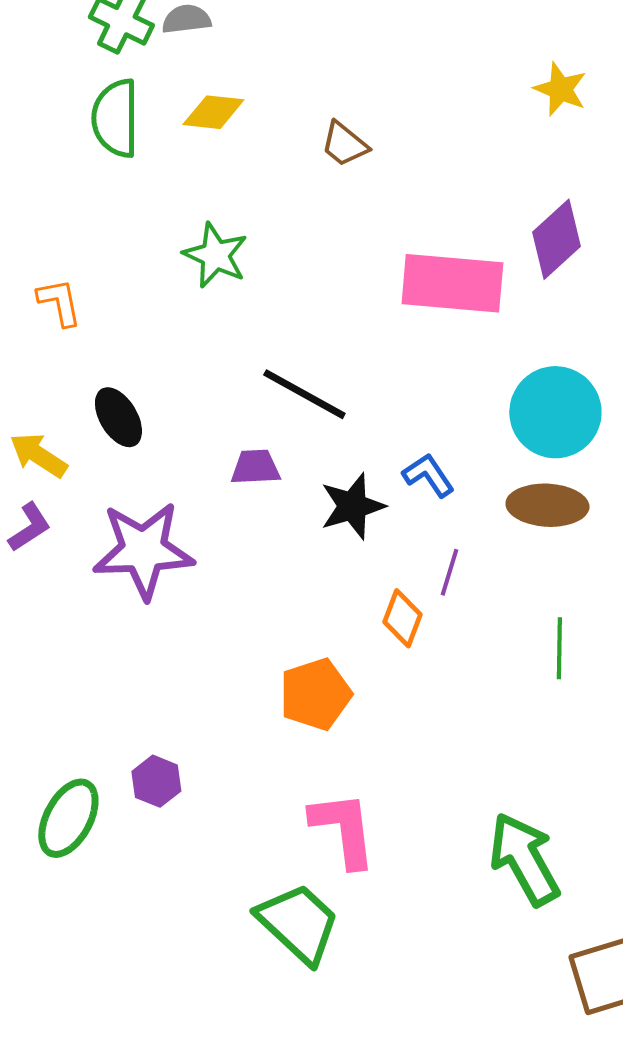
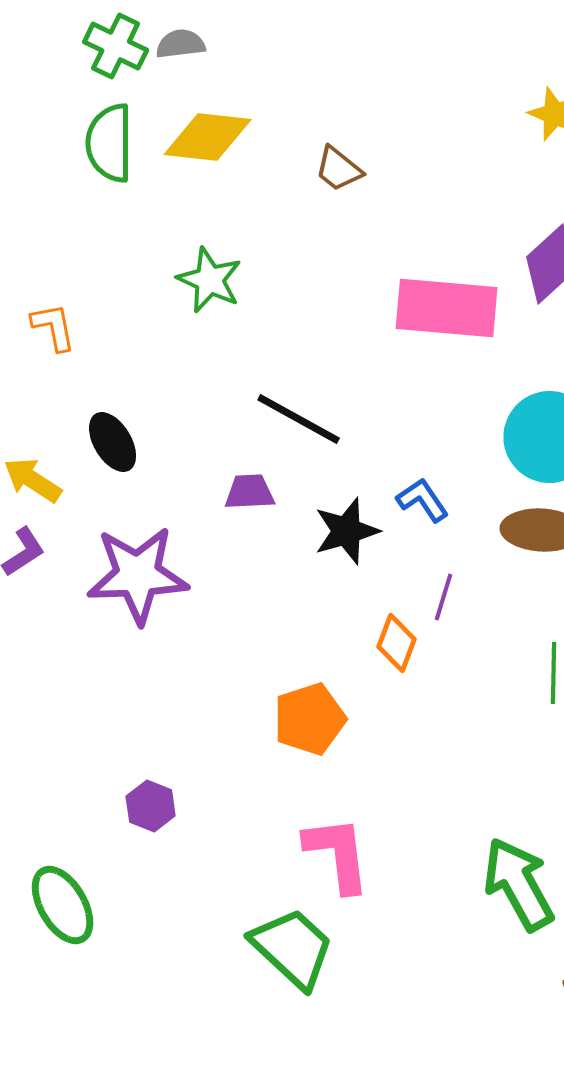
yellow diamond: (213, 112) -> (208, 137), size x1.4
green ellipse: (68, 818) -> (63, 905), moved, turned -58

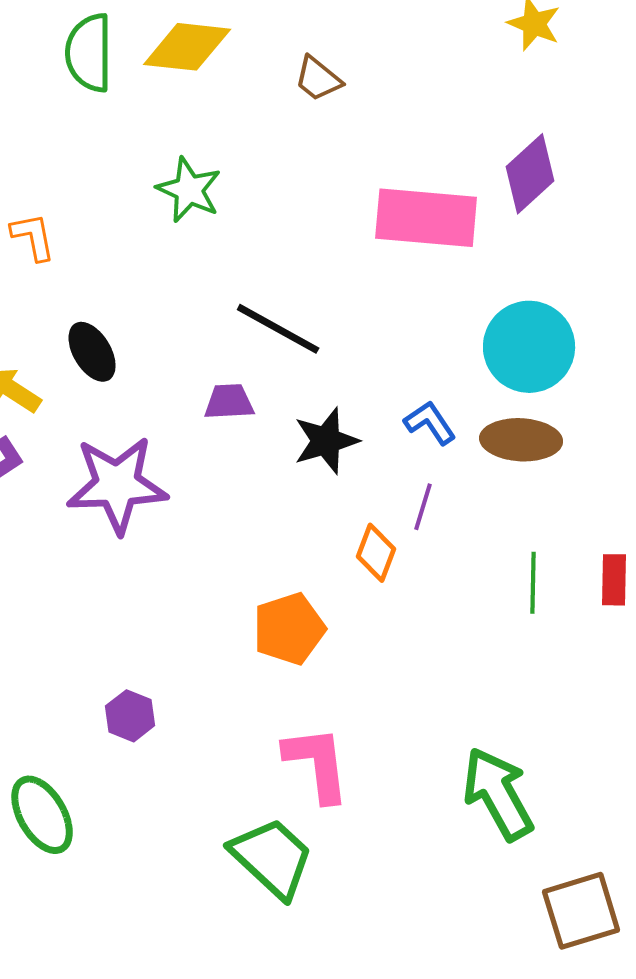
blue L-shape: (423, 500) -> (430, 423), moved

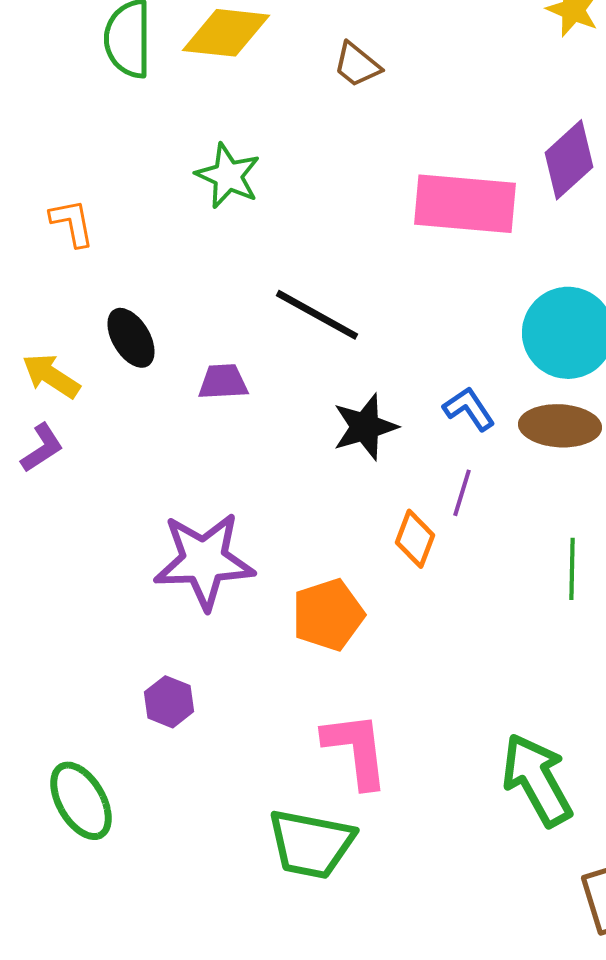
purple trapezoid: (229, 402) -> (223, 382), moved
purple star: (117, 485) -> (204, 561), moved
green trapezoid: (272, 858) -> (311, 844), turned 148

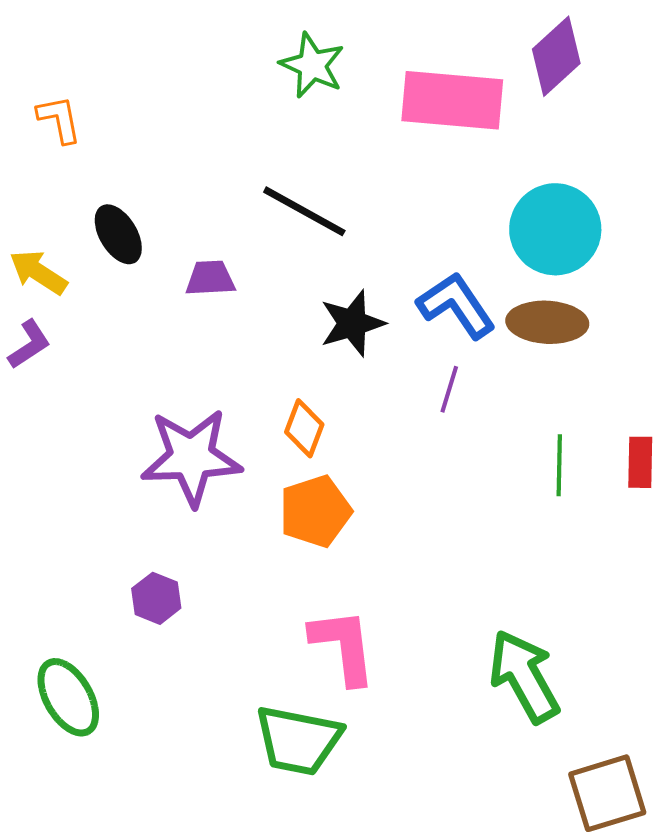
green star: (228, 176) -> (312, 65), moved
blue L-shape: (469, 409) -> (456, 305), size x1.5
orange diamond: (415, 539) -> (304, 428), moved

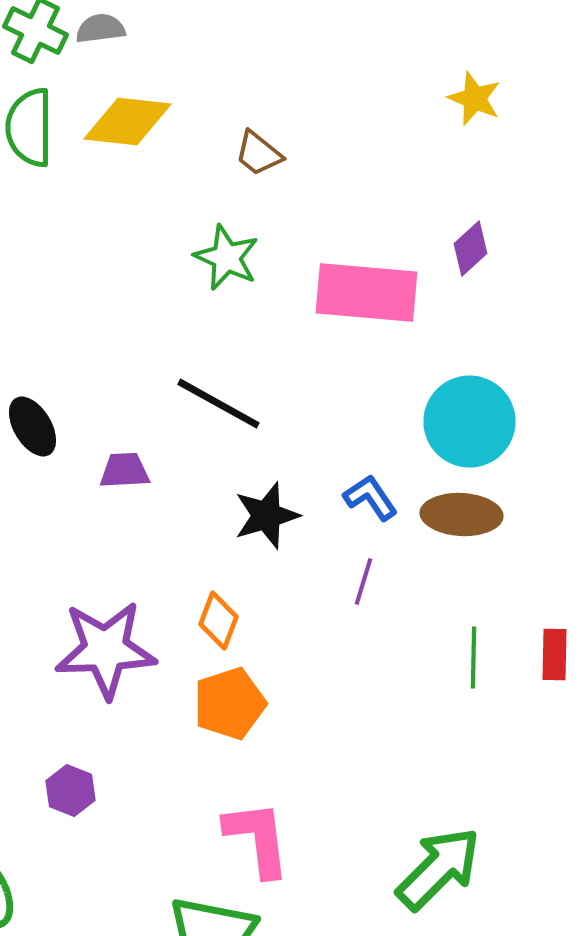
purple diamond: (556, 56) -> (470, 249), size x0.7
blue L-shape: (456, 305) -> (370, 498), size x0.7
green arrow: (524, 676) -> (438, 869), turned 74

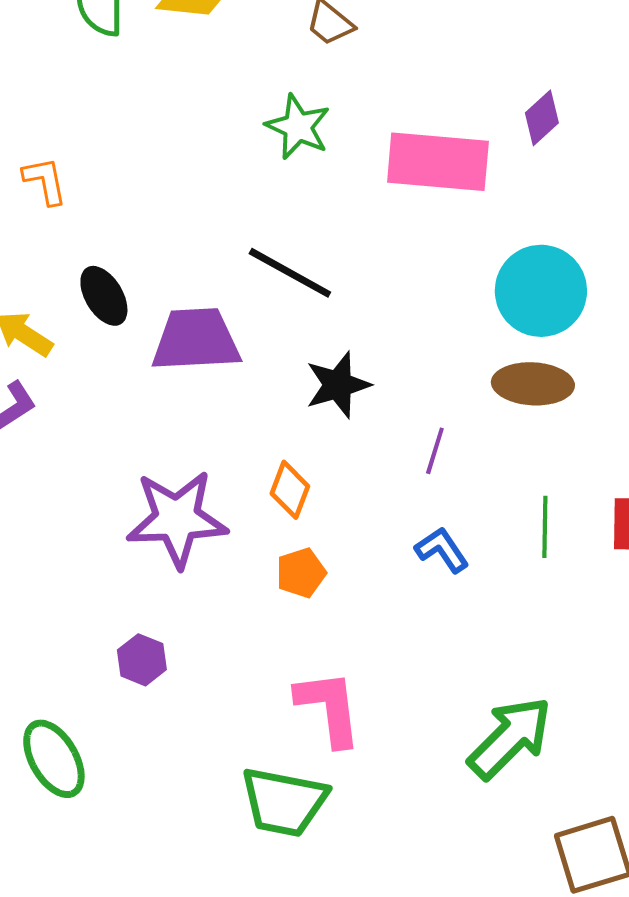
purple trapezoid: (124, 471) -> (196, 340), size x1.8
blue L-shape: (370, 498) -> (442, 550), moved
orange pentagon: (230, 704) -> (301, 573), size x0.7

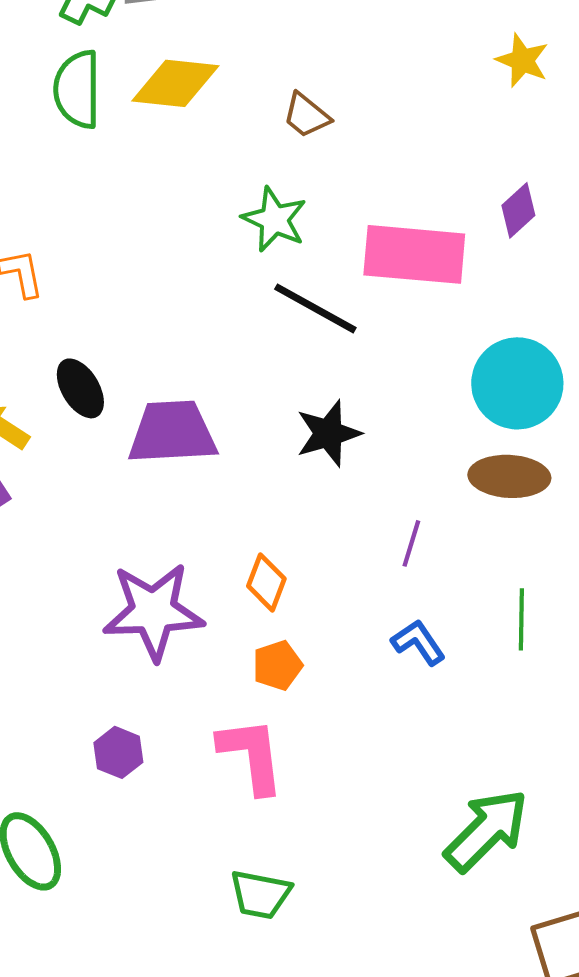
black line: (290, 273) -> (315, 308), moved
black star: (338, 385) -> (328, 433), moved
pink L-shape: (329, 708) -> (251, 755), moved
green trapezoid: (284, 802) -> (260, 894), size x0.7

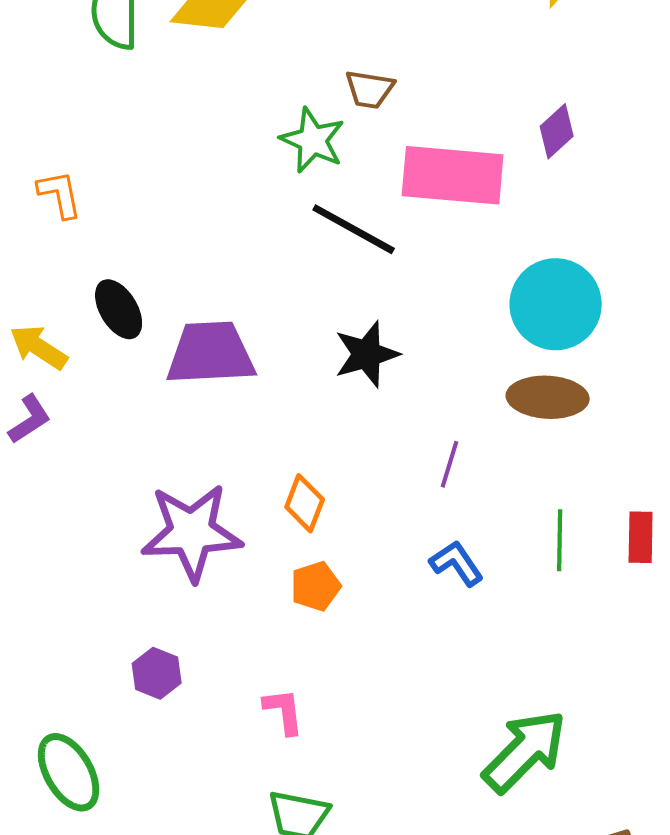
brown trapezoid: (306, 115) -> (370, 89), moved, turned -30
pink L-shape: (251, 755) -> (284, 711), moved, size x0.6

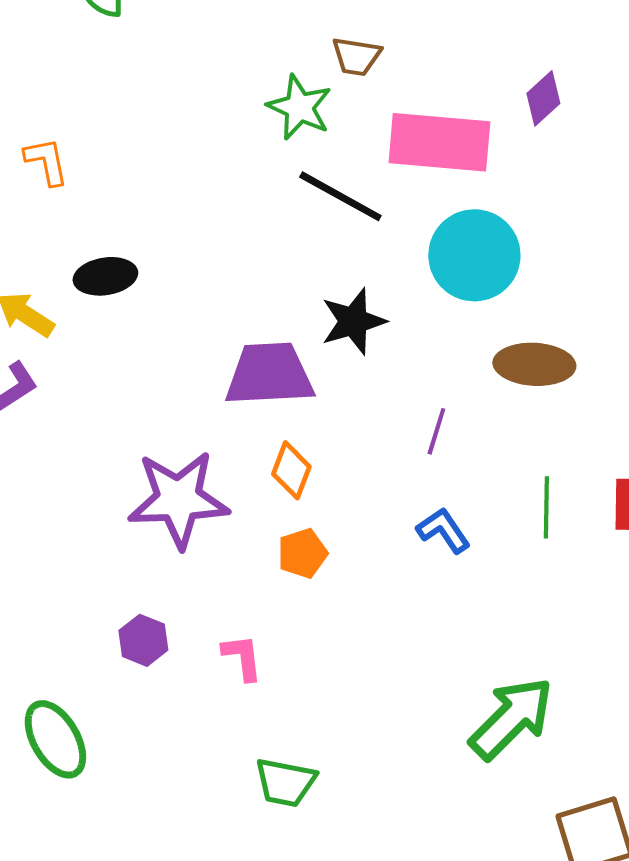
cyan circle: (556, 304) -> (474, 255), moved
black ellipse: (119, 309) -> (105, 276), turned -68
purple trapezoid: (211, 353) -> (269, 374), moved
pink L-shape: (284, 711) -> (242, 657), moved

